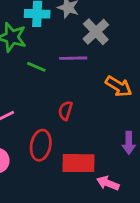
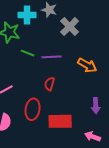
purple line: (73, 58) -> (51, 57), moved
pink arrow: (108, 183) -> (93, 136), moved

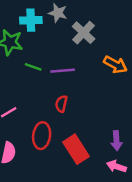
orange arrow: (87, 65) -> (115, 65), moved
purple arrow: (96, 106) -> (116, 141), moved
red rectangle: (60, 121) -> (76, 149), turned 60

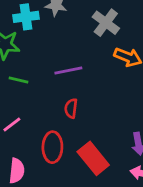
gray cross: (84, 33) -> (106, 23), moved
green line: (33, 67) -> (18, 80), moved

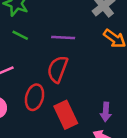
red semicircle: (71, 108) -> (58, 69), size x1.6

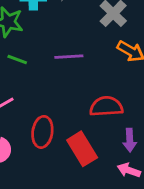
red semicircle: (58, 69) -> (106, 106), moved, turned 72

